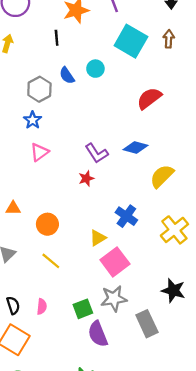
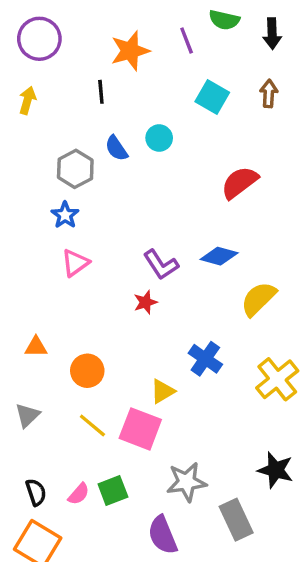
cyan square: (131, 41) -> (212, 97), size x0.7
pink square: (115, 262) -> (140, 429), moved, turned -32
pink semicircle: (42, 307) -> (79, 494), turned 35
green square: (83, 309) -> (113, 491), moved

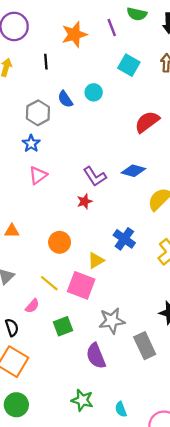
black line: (101, 92) -> (46, 62), moved
orange circle: (87, 371) -> (60, 242), moved
pink semicircle: (79, 494) -> (32, 306), moved

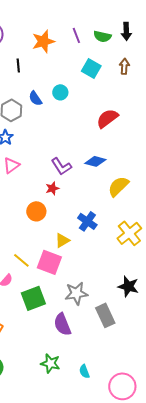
green semicircle: (137, 14) -> (102, 36), moved
orange circle: (60, 242) -> (36, 211), moved
green square: (63, 326) -> (33, 298), size x1.4

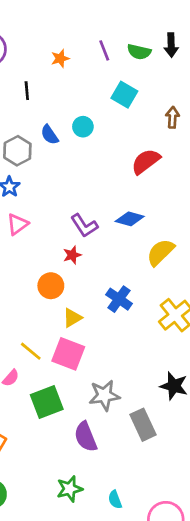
orange star: (43, 41) -> (60, 58), size x0.6
brown arrow: (124, 66) -> (172, 117), moved
yellow triangle: (62, 240) -> (72, 318), moved
green star: (50, 363) -> (70, 489), turned -30

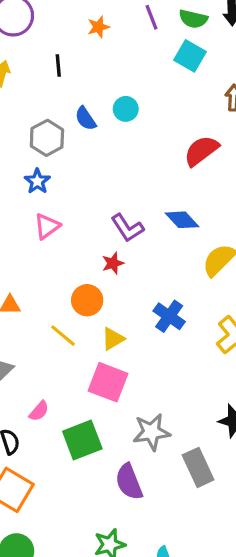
cyan square: (124, 95) -> (190, 56), moved
blue diamond: (130, 219) -> (182, 220), turned 32
yellow line: (31, 351) -> (63, 336), moved

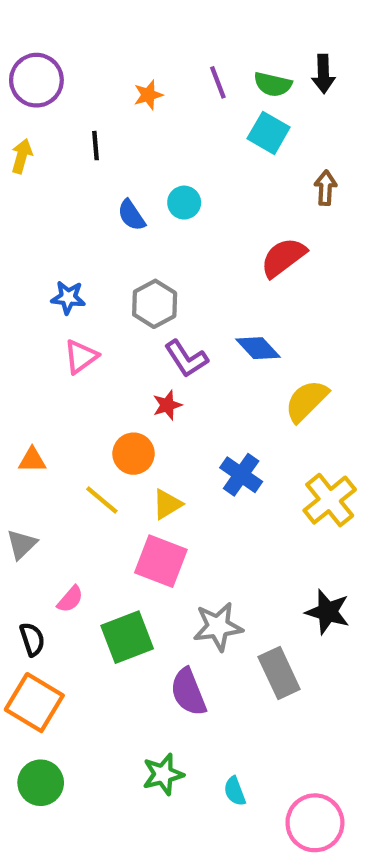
gray hexagon: (47, 138) -> (155, 304), moved
blue star: (37, 181) -> (68, 297), turned -30

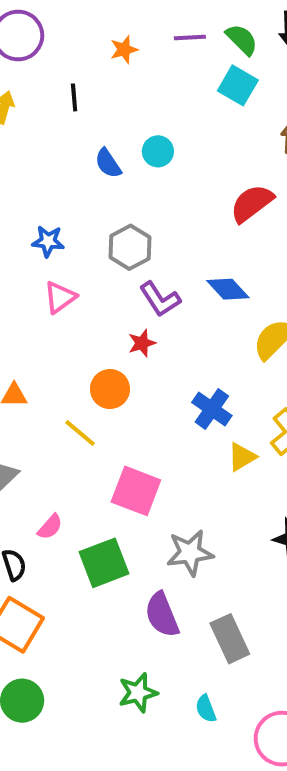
purple line: (218, 82) -> (190, 38), turned -72
green semicircle: (273, 84) -> (242, 40), turned -148
yellow triangle: (167, 504) -> (242, 457), moved
gray rectangle: (279, 673) -> (230, 639), moved

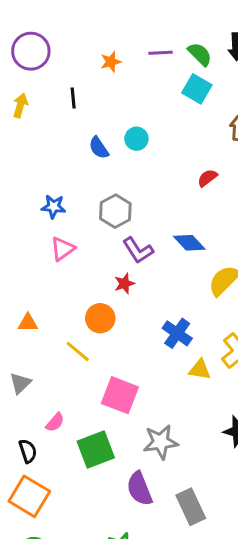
red semicircle: (252, 203) -> (207, 178), size x0.6
yellow triangle: (242, 457) -> (200, 370), turned 40

